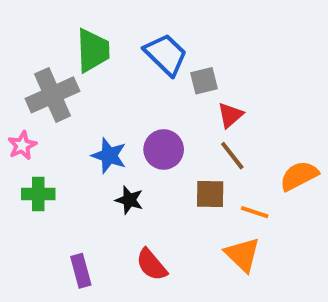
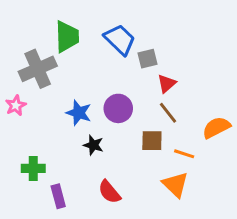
green cross: (38, 194) -> (33, 168), moved

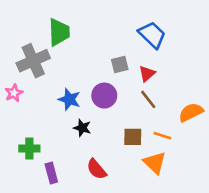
blue trapezoid: (120, 40) -> (152, 35), moved
gray square: (148, 59) -> (120, 65), moved
brown square: (152, 141) -> (133, 137), moved

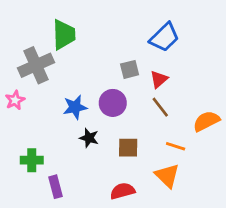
blue trapezoid: (152, 35) -> (164, 37), turned 92
blue star: (69, 99) -> (75, 107), turned -30
brown square: (133, 137) -> (128, 148), moved
red semicircle: (97, 169) -> (123, 191), moved, turned 115

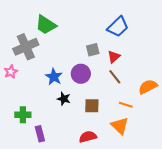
green trapezoid: (64, 35) -> (46, 25), turned 125
blue star: (75, 107) -> (54, 77), turned -30

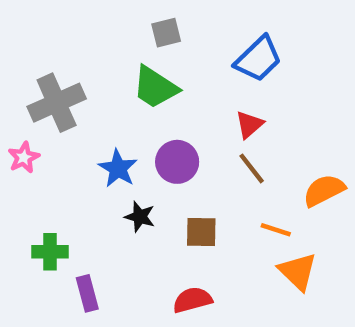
green trapezoid: (46, 25) -> (155, 87), moved
gray square: (93, 50) -> (166, 33), moved
orange triangle: (120, 126) -> (298, 271), moved

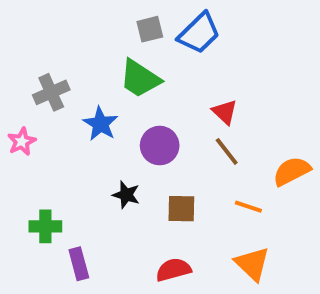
blue trapezoid: (258, 59) -> (199, 33), moved
gray cross: (57, 103) -> (51, 92), size x0.7
red triangle: (249, 125) -> (225, 112), turned -36
blue star: (118, 168) -> (101, 124), moved
orange triangle: (298, 271) -> (252, 264), moved

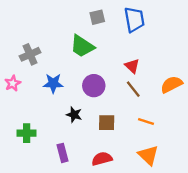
gray square: (150, 29) -> (97, 17), moved
blue trapezoid: (199, 33) -> (134, 20), moved, turned -56
blue star: (101, 124) -> (53, 83), moved, turned -30
orange semicircle: (292, 171) -> (171, 84), moved
purple rectangle: (79, 264) -> (62, 153), moved

